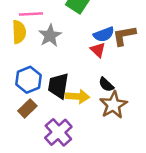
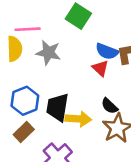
blue semicircle: (104, 34) -> (107, 51), turned 42
gray star: (50, 36) -> (48, 53), turned -30

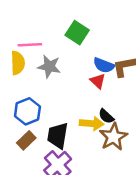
black trapezoid: (57, 107) -> (58, 136), moved
yellow arrow: (78, 119) -> (92, 123), moved

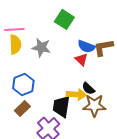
pink line: (30, 45) -> (14, 29), moved
black trapezoid: (58, 136) -> (61, 106), moved
brown star: (113, 137) -> (94, 105), turned 30

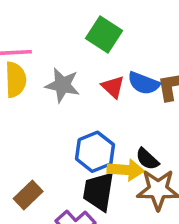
red triangle: (81, 59) -> (113, 87), moved
blue hexagon: (23, 84) -> (95, 152), moved

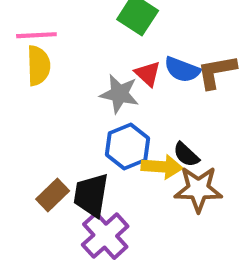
gray star: (62, 85) -> (119, 94), moved
black trapezoid: (99, 191) -> (91, 195), moved

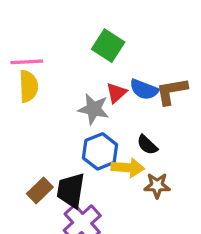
red triangle: (148, 74) -> (116, 93), turned 35
black semicircle: (186, 155) -> (147, 145), moved
brown star: (198, 189) -> (157, 186), size x0.7

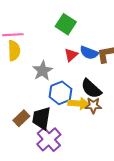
gray star: (94, 109) -> (43, 71), moved, turned 30
black semicircle: (147, 145) -> (91, 89), size x1.5
brown star: (157, 186) -> (93, 106), moved

